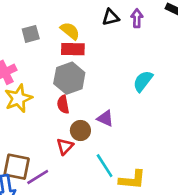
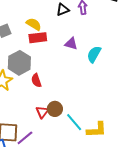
gray hexagon: (69, 78) -> (19, 63), moved
purple triangle: (105, 118) -> (71, 44), moved
brown circle: (80, 130) -> (55, 109), moved

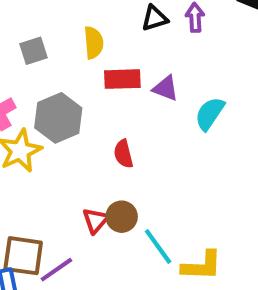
yellow semicircle: (34, 24) -> (94, 43), turned 49
red rectangle: (38, 38) -> (122, 79), moved
red semicircle: (36, 80) -> (123, 154), moved

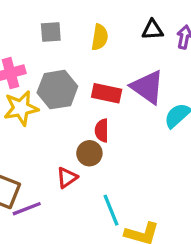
red rectangle: (122, 79) -> (107, 93), moved
purple triangle: (165, 88) -> (147, 87), size x1.6
brown circle: (122, 217) -> (89, 153), moved

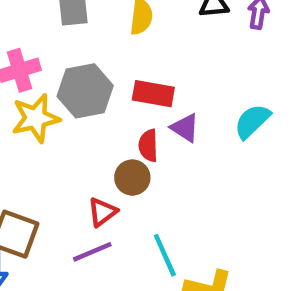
purple triangle: (147, 87) -> (185, 128), moved, size x0.6
purple line: (27, 209) -> (92, 252), moved

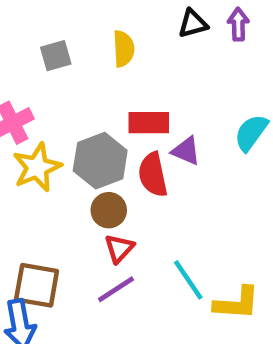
gray hexagon: (85, 91) -> (100, 161), moved
red semicircle: (148, 145) -> (153, 175), size x1.4
brown circle: (132, 178) -> (109, 210), moved

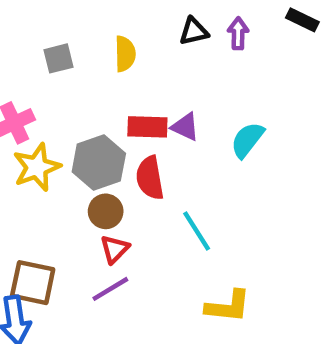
purple triangle: (186, 151) -> (185, 127), moved
cyan line: (188, 280) -> (197, 231), moved

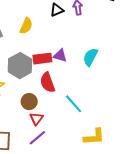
yellow semicircle: (125, 54) -> (26, 26), turned 35
gray hexagon: (99, 163) -> (20, 66), moved

